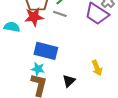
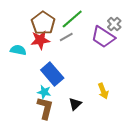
gray line: (60, 14) -> (66, 37), turned -48
blue rectangle: (46, 51) -> (52, 74), turned 35

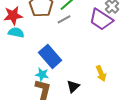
red star: (40, 40) -> (13, 15), moved

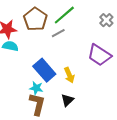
purple trapezoid: (101, 19) -> (99, 55), moved
yellow arrow: (101, 73) -> (69, 75), moved

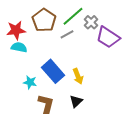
gray cross: (106, 20) -> (91, 22), moved
purple trapezoid: (99, 55) -> (108, 37), moved
cyan star: (36, 88) -> (30, 82), moved

